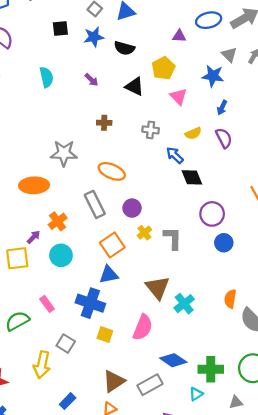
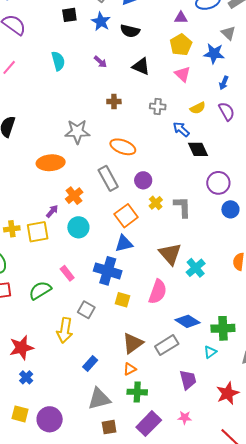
blue star: (94, 37) -> (101, 22), turned -30
yellow pentagon: (163, 68) -> (181, 45), moved

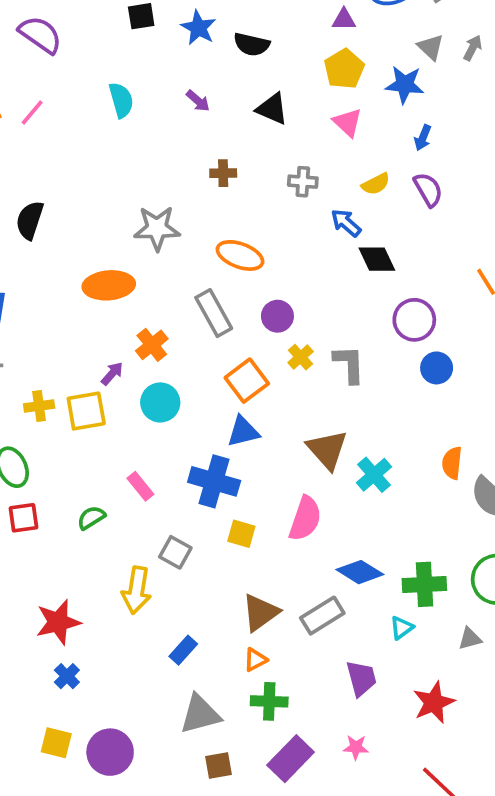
green semicircle: (40, 290) -> (91, 518), size x0.7

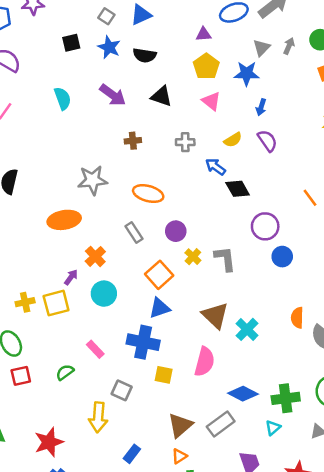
gray triangle: (431, 47) -> (262, 48), turned 36
purple arrow: (198, 101) -> (113, 95), size x1.6
gray rectangle: (214, 313) -> (134, 232), size x0.7

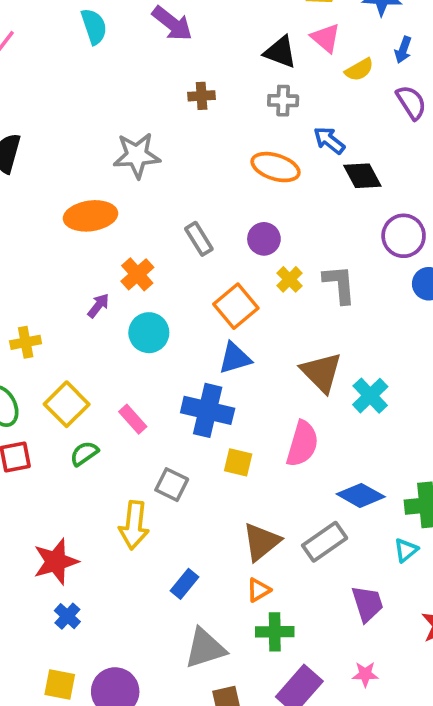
black triangle: (161, 96) -> (280, 52), moved
yellow semicircle: (233, 140) -> (359, 70), moved
orange ellipse: (148, 194) -> (276, 167), moved
yellow square: (56, 303) -> (67, 404), moved, turned -32

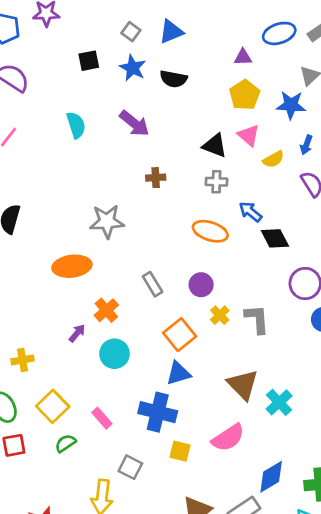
pink semicircle: (302, 444) -> (228, 438), turned 40
blue diamond: (361, 495) -> (271, 477), turned -60

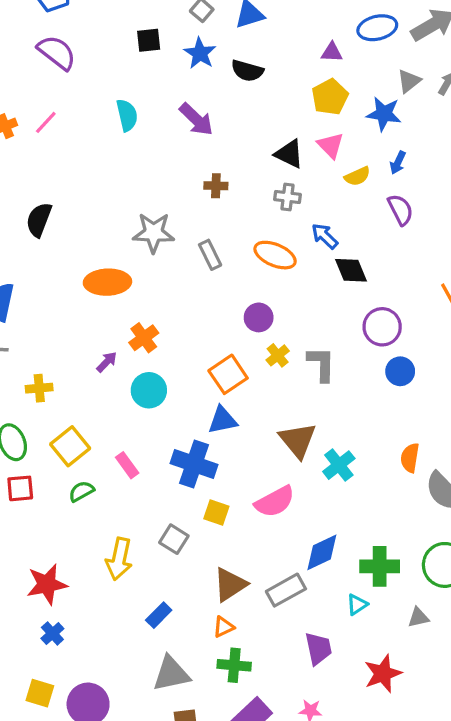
gray rectangle: (153, 284) -> (210, 255), moved
gray square: (130, 467) -> (174, 539), moved

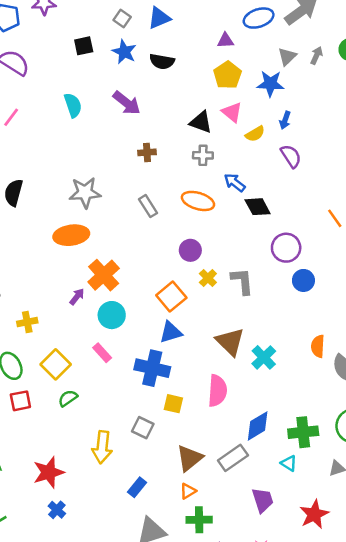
gray star: (154, 233) -> (85, 193), moved
orange cross: (144, 338) -> (104, 275), size x1.4
pink rectangle: (127, 465) -> (102, 353), moved
pink semicircle: (275, 502) -> (217, 391), turned -52
cyan triangle: (357, 605) -> (289, 463), turned -48

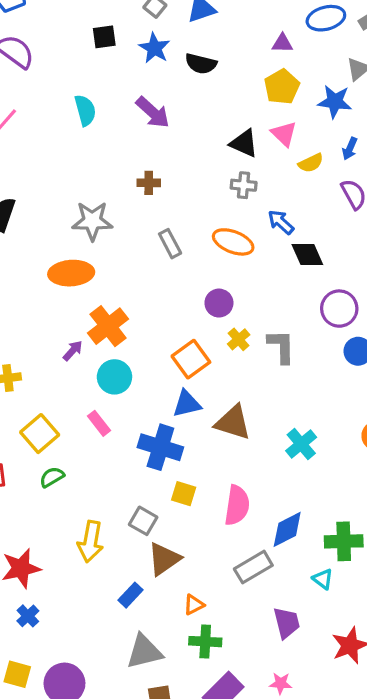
brown cross: (147, 152) -> (149, 183), moved
brown triangle: (230, 342) -> (233, 423), moved, turned -32
pink semicircle: (217, 391) -> (237, 505), moved
brown triangle: (190, 458) -> (164, 559), moved

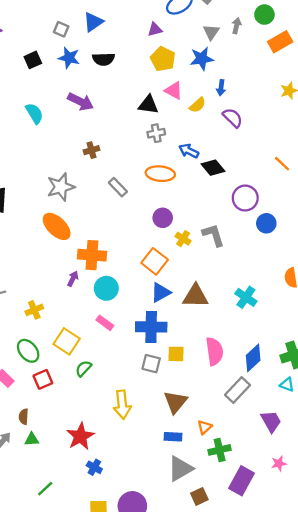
orange ellipse: (71, 273) -> (57, 226), turned 64
orange cross: (108, 326) -> (92, 255), turned -32
gray square: (143, 521) -> (151, 364), moved
blue rectangle: (130, 595) -> (173, 437), moved, turned 66

